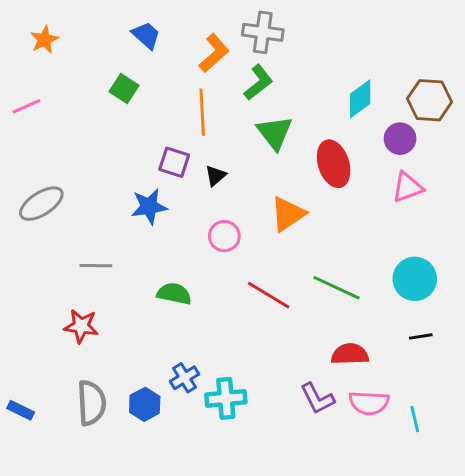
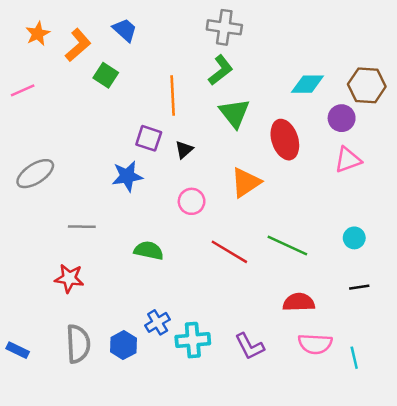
orange L-shape: (214, 53) -> (78, 45), moved
cyan diamond: (360, 99) -> (308, 84), turned 36
cyan circle: (415, 279) -> (354, 238), size x0.6
purple L-shape: (317, 398) -> (250, 346), moved

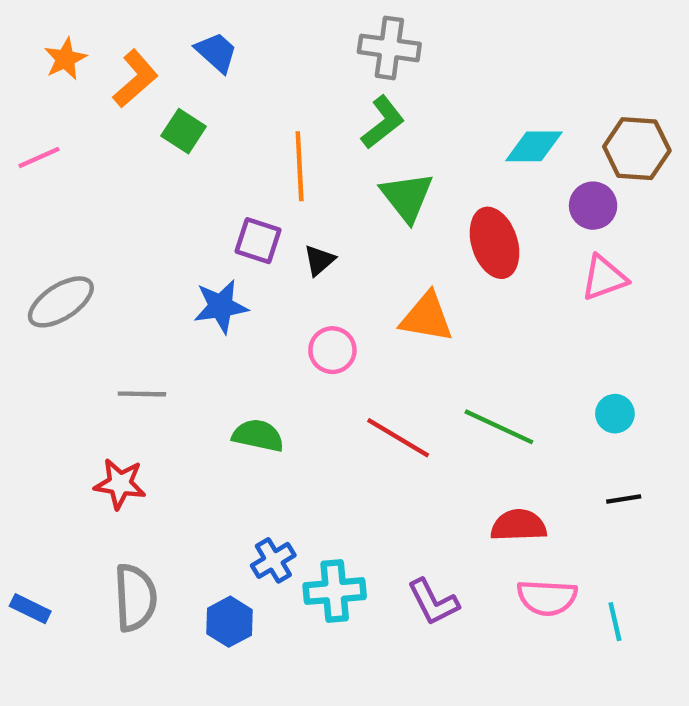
orange triangle: (246, 182) -> (427, 317), turned 44
blue hexagon: (123, 345) -> (230, 622), moved

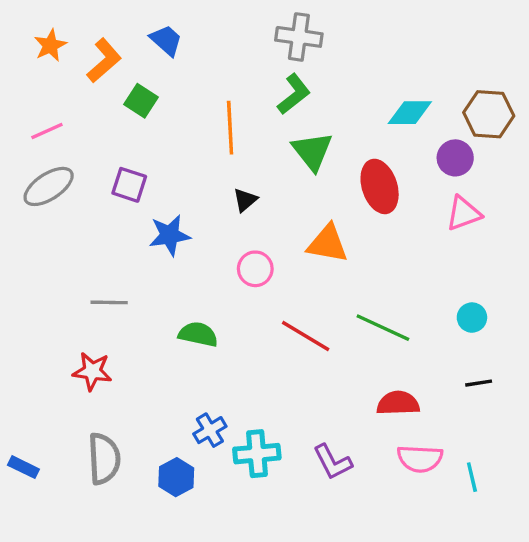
pink line: (39, 157) -> (47, 131), moved
purple square: (258, 241) -> (129, 185), moved
gray ellipse: (61, 302) -> (49, 186), moved

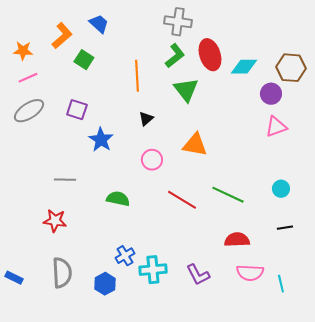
orange star: (50, 45) -> (23, 51), moved, turned 30
red ellipse: (380, 186) -> (210, 55), moved
blue star: (170, 235) -> (101, 140), turned -30

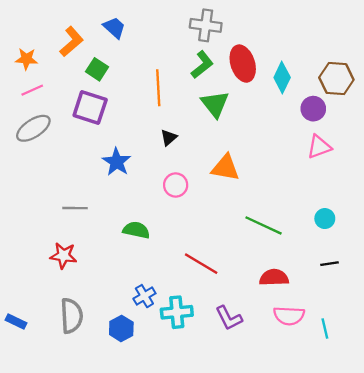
cyan diamond: (244, 67) -> (282, 77), turned -64
purple square: (77, 110) -> (90, 107), moved, size x1.4
red line: (182, 200) -> (201, 264), moved

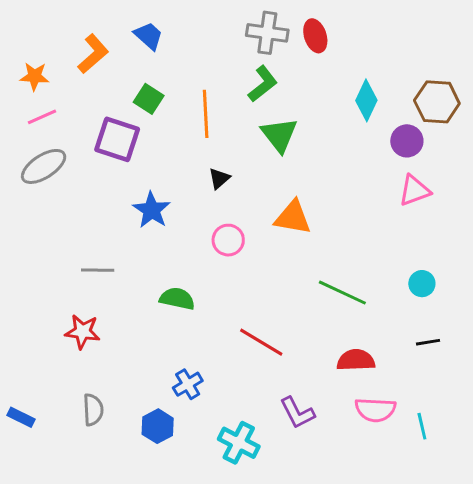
red ellipse: (243, 64) -> (315, 36), moved, size x0.7
green square: (97, 69) -> (149, 99), moved
cyan cross: (177, 312) -> (239, 443), moved, turned 32
gray semicircle: (72, 316) -> (93, 410), size x0.7

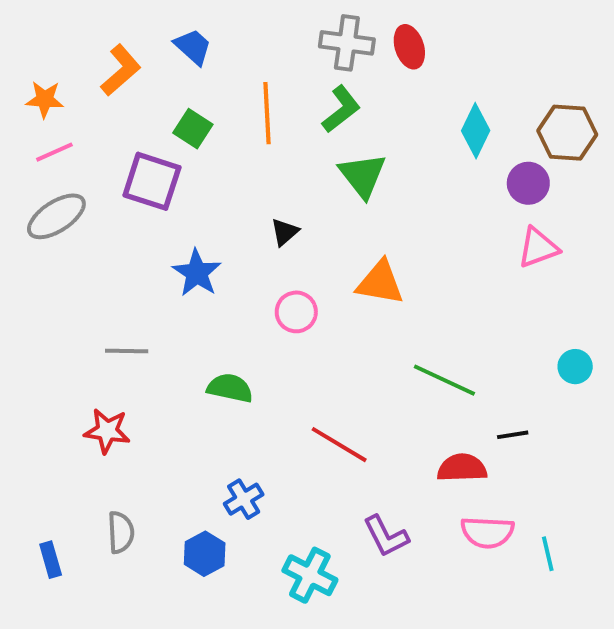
orange line: (206, 114) -> (267, 113), moved
cyan circle: (422, 284) -> (575, 367), moved
black line: (428, 342) -> (513, 435), moved
blue rectangle: (21, 417) -> (51, 560), moved, turned 48

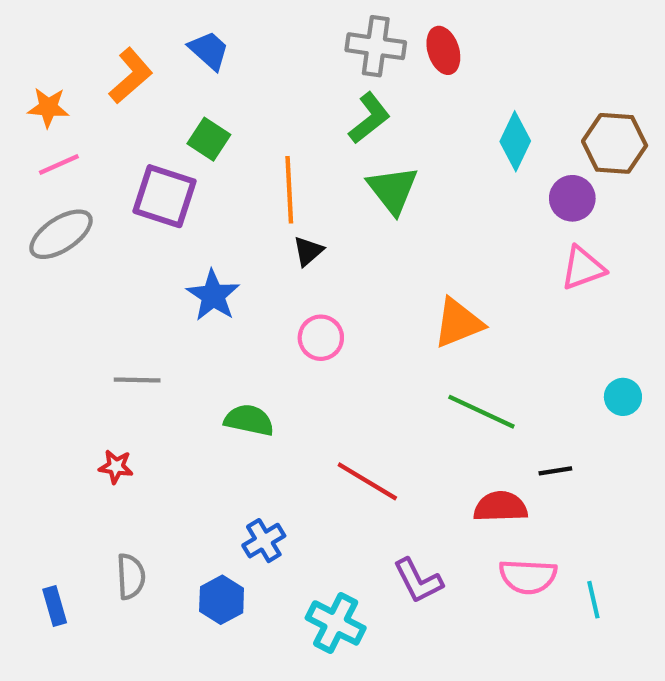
orange line: (267, 113) -> (289, 190), moved
orange triangle: (380, 283) -> (458, 323), moved, turned -32
red star: (107, 431) -> (116, 467), size x0.7

